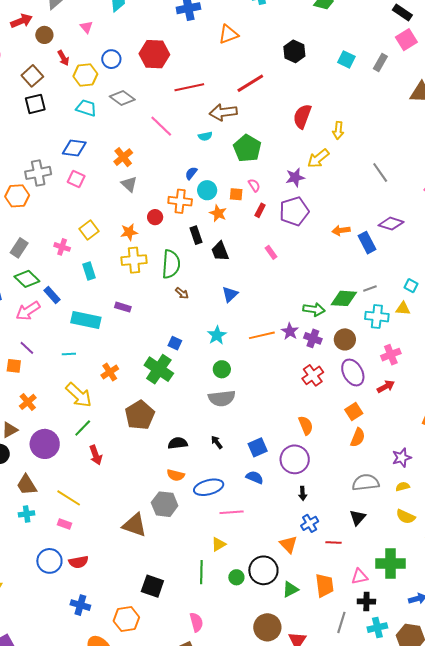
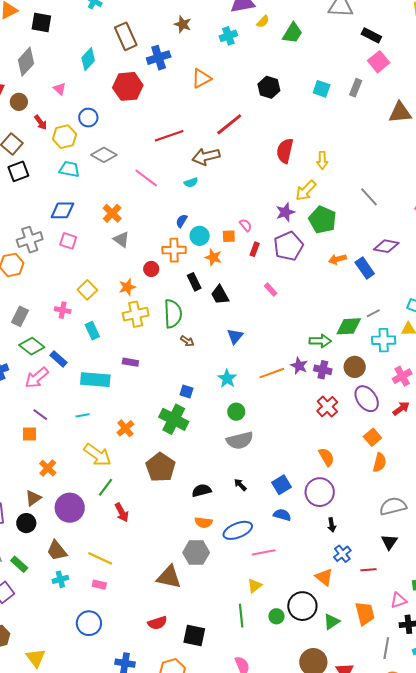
red hexagon: (154, 54) -> (128, 86), moved
green pentagon: (247, 148) -> (323, 220), moved
red semicircle: (78, 562) -> (157, 623), moved

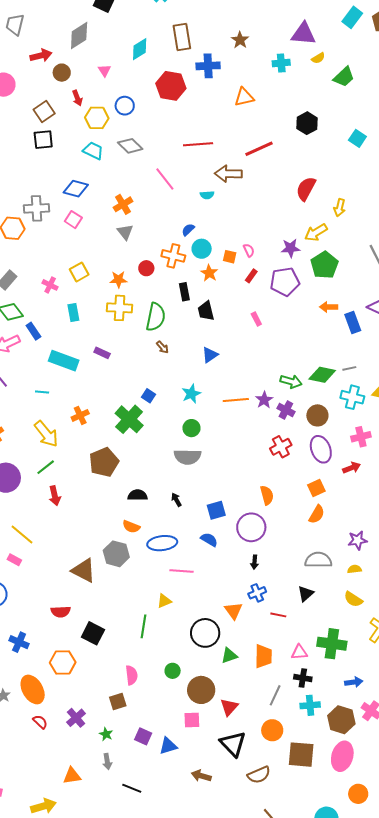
green circle: (276, 616) -> (173, 671), moved

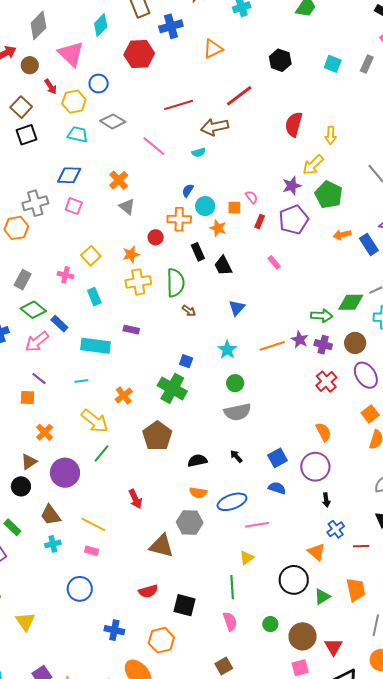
pink triangle: (104, 70) -> (71, 54), size x2.0
red arrow: (55, 496) -> (135, 499), moved
pink semicircle: (132, 675) -> (230, 621), moved

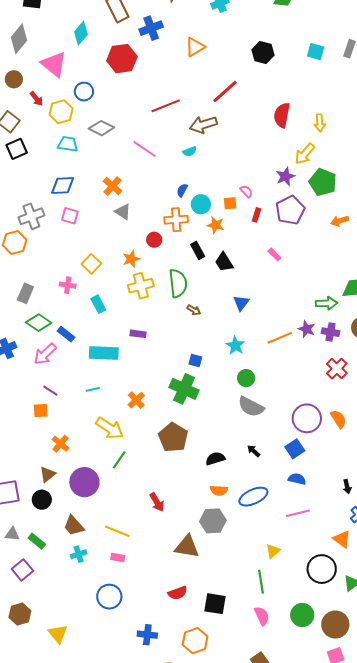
gray semicircle: (238, 412) -> (251, 407), turned 44
purple circle: (315, 467) -> (307, 418), moved
pink line: (257, 525) -> (298, 513), moved
green circle: (270, 624) -> (302, 615), size x1.5

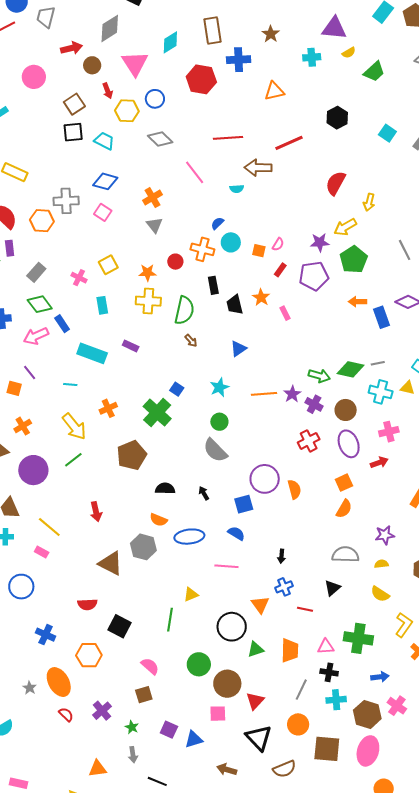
cyan trapezoid: (68, 144) -> (104, 141), moved
pink semicircle: (246, 191) -> (278, 244), turned 56
orange star: (216, 225) -> (261, 297), moved
pink semicircle: (262, 616) -> (150, 666), moved, turned -42

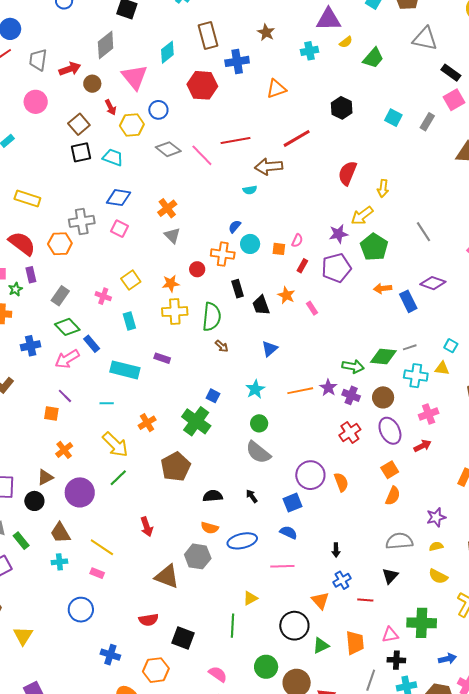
gray trapezoid: (46, 17) -> (38, 60), moved
pink line: (195, 172) -> (202, 155), moved

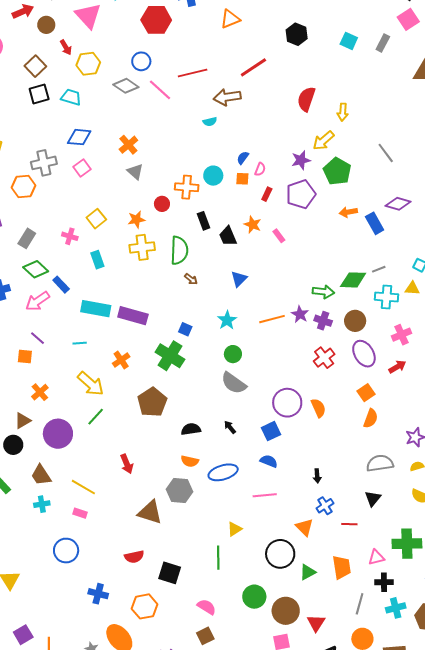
blue circle: (158, 110) -> (141, 61), moved
blue semicircle: (235, 226) -> (243, 158), moved
pink square: (120, 229) -> (82, 168), turned 30
purple rectangle: (162, 358) -> (133, 316), moved, size x1.8

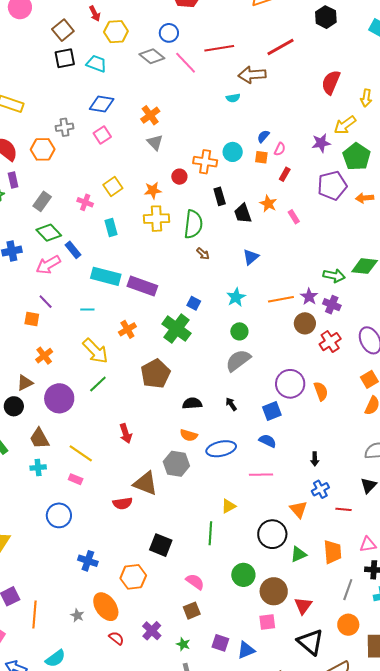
gray cross: (44, 163) -> (65, 127), size x0.7
purple pentagon: (301, 194) -> (332, 185), moved
brown circle: (355, 321) -> (305, 323), moved
gray semicircle: (234, 383) -> (238, 360), turned 104
red semicircle: (134, 557) -> (123, 503), moved

